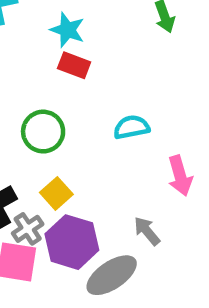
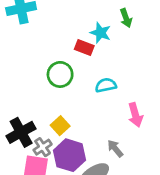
cyan star: (67, 30) -> (100, 33), moved
red rectangle: (74, 65) -> (84, 48), moved
green circle: (43, 132) -> (60, 74), moved

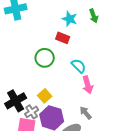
cyan star: (100, 33) -> (70, 19), moved
cyan semicircle: (106, 85) -> (79, 66), turned 56
pink arrow: (135, 115) -> (88, 85), moved

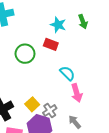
green circle: (45, 58) -> (25, 54), moved
gray cross: (32, 112) -> (50, 110), moved

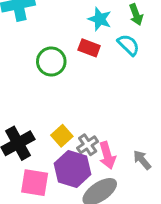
cyan semicircle: (67, 73) -> (128, 45), moved
pink arrow: (77, 93) -> (107, 155), moved
gray arrow: (75, 122) -> (142, 160), moved

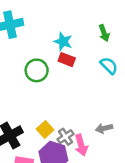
cyan star: (100, 19) -> (63, 41), moved
cyan semicircle: (128, 45) -> (109, 66), moved
gray arrow: (142, 160) -> (104, 128), moved, turned -63

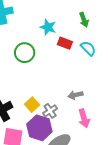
red rectangle: (67, 60) -> (65, 43), moved
gray arrow: (104, 128) -> (75, 95), moved
pink arrow: (81, 145) -> (84, 118), moved

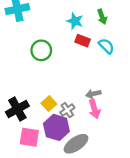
cyan star: (48, 27) -> (75, 21), moved
pink arrow: (84, 118) -> (94, 109), moved

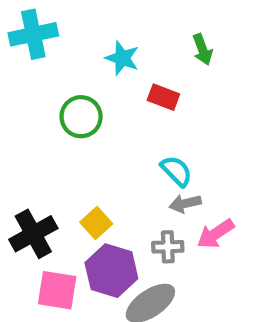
cyan star: (75, 21) -> (122, 58), moved
cyan semicircle: (106, 46) -> (176, 171), moved
pink arrow: (94, 109) -> (215, 234), moved, turned 72
gray cross: (67, 110) -> (168, 247), moved, turned 32

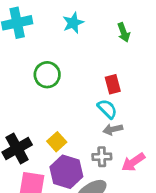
cyan star: (122, 58) -> (73, 23), moved, turned 30
red rectangle: (163, 97) -> (113, 84), moved, turned 54
pink arrow: (215, 234) -> (133, 162), moved

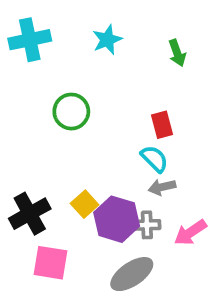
purple hexagon: (66, 172) -> (117, 219), moved

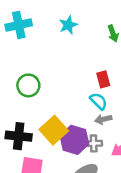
green circle: (71, 112) -> (28, 85), moved
yellow square: (85, 204) -> (54, 130), size x1.6
black cross: (30, 214) -> (19, 136), turned 35

